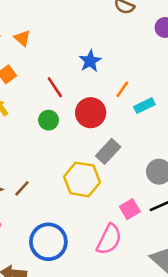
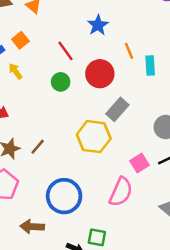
orange line: (122, 89) -> (129, 51), turned -56
cyan rectangle: (144, 106) -> (150, 65), turned -66

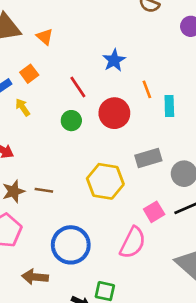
gray rectangle: (117, 109) -> (148, 158), moved, turned 30
brown line: (38, 147) -> (44, 190), turned 56

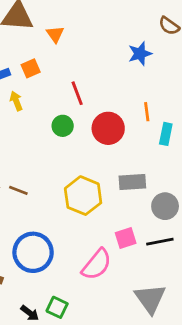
blue star: (114, 60) -> (140, 54), moved

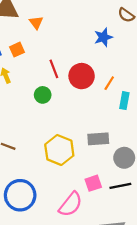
orange line: (147, 112) -> (109, 83), turned 40
red circle: (108, 128) -> (82, 76), moved

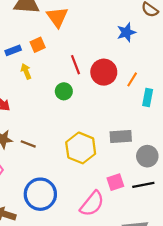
orange triangle: (36, 23) -> (57, 17), size x1.5

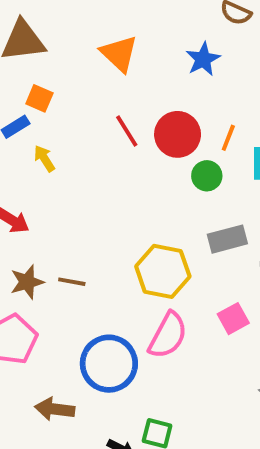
orange triangle: (57, 17) -> (119, 54), moved
orange square: (38, 45) -> (39, 98), moved, turned -32
green circle: (64, 91) -> (207, 176), moved
pink semicircle: (92, 204) -> (168, 335), moved

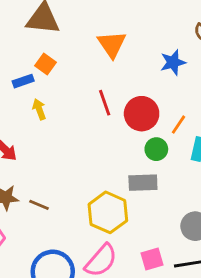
gray rectangle: (227, 239) -> (143, 183), moved

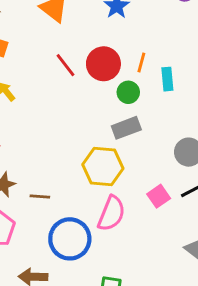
brown line: (39, 205) -> (40, 197), moved

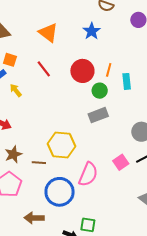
red line: (66, 65) -> (44, 69), moved
yellow hexagon: (103, 166) -> (61, 145), moved

